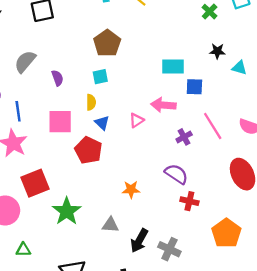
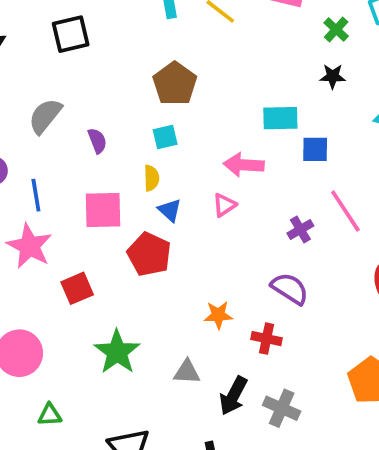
black star: (217, 51) -> (333, 76), moved
pink arrow: (163, 105) -> (244, 165), moved
red square: (35, 183) -> (77, 288), moved, size x0.7
red cross: (189, 201) -> (267, 339), moved

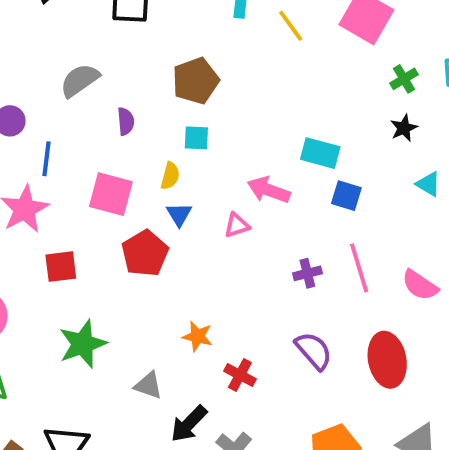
black star: (333, 76) -> (404, 128), moved, turned 30
brown pentagon: (175, 84) -> (196, 81), moved
purple semicircle: (290, 289) -> (314, 351), moved

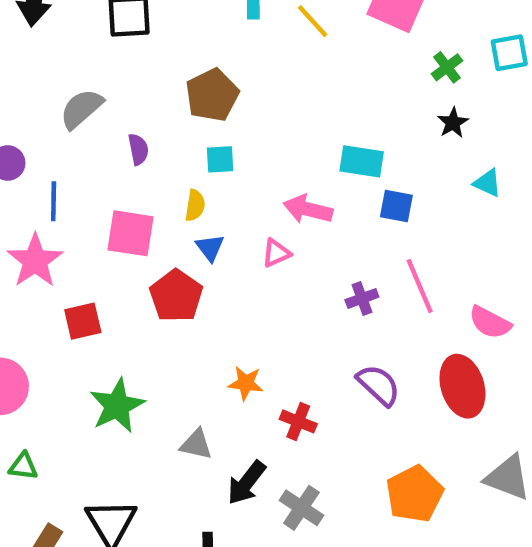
pink semicircle: (420, 285) -> (490, 322), moved

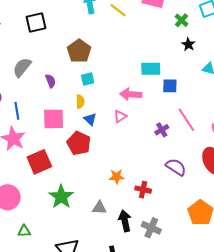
red square: (83, 321) -> (39, 162), size x1.4
black arrow: (247, 483) -> (125, 221), turned 140

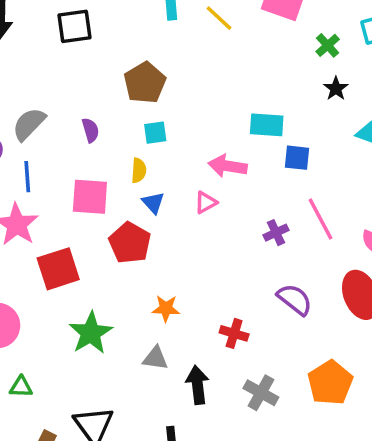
gray semicircle: (22, 67) -> (29, 124), moved
orange star: (117, 177) -> (166, 308), moved
gray cross: (151, 228) -> (261, 393), moved

